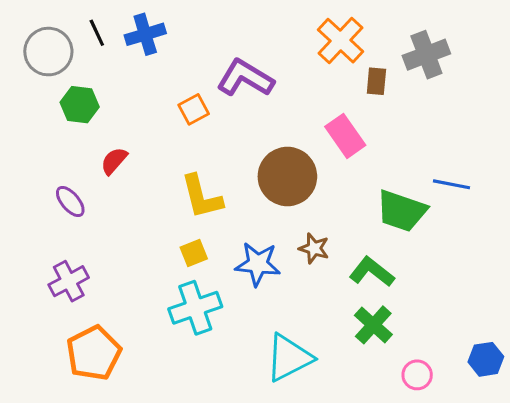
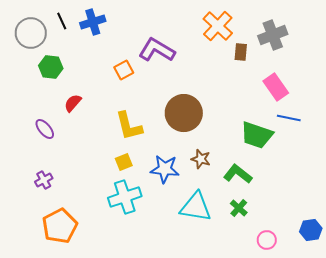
pink rectangle: (345, 136) -> (276, 87), moved
purple cross: (69, 281) -> (44, 180), size x0.7
green cross: (373, 325) -> (239, 208), size x0.7
cyan triangle: (289, 358) -> (196, 207), moved, turned 36

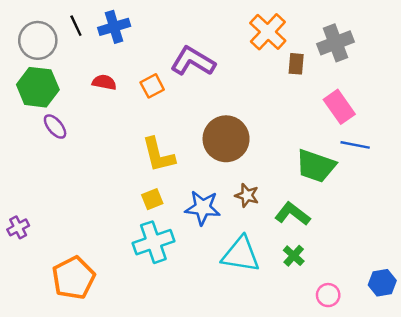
green hexagon: (51, 67) -> (38, 87), moved, size x1.4
red semicircle: (73, 103) -> (104, 82), moved, turned 60
purple ellipse: (45, 129) -> (55, 127), moved
purple cross: (44, 180) -> (18, 227), moved

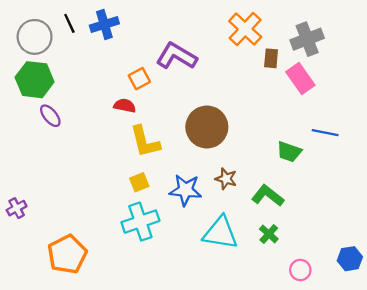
red semicircle: (104, 82) -> (125, 106), moved
pink rectangle: (339, 107) -> (300, 79), moved
green trapezoid: (316, 166) -> (289, 152), size x0.7

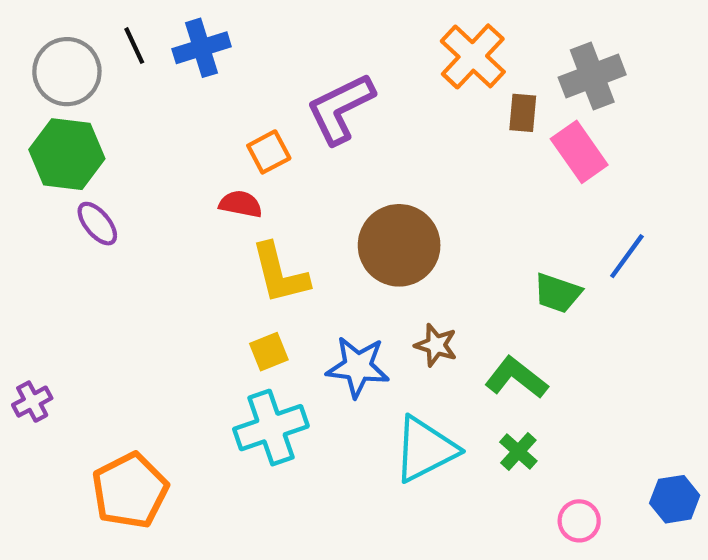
purple L-shape: (176, 56) -> (340, 109), turned -57
blue line: (325, 133) -> (627, 256), turned -65
cyan triangle: (220, 233) -> (425, 449), turned -36

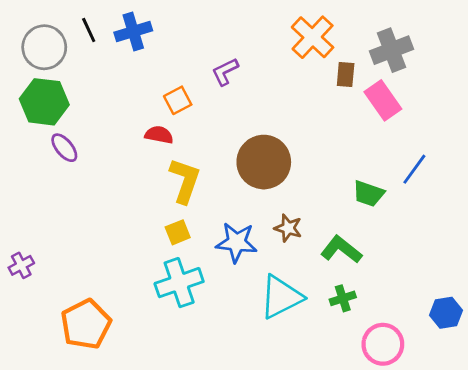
purple L-shape: (340, 109) -> (225, 72), size x0.6
yellow L-shape: (280, 273) -> (185, 181), turned -147
green cross: (518, 451) -> (343, 298), turned 30
blue hexagon: (675, 499) -> (446, 313), moved
pink circle: (579, 521) -> (383, 344), size x1.5

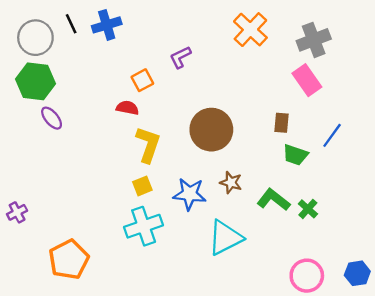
brown rectangle: (346, 75) -> (281, 123), moved
green cross: (343, 298) -> (308, 209), moved, turned -30
blue hexagon: (446, 313) -> (357, 273), moved

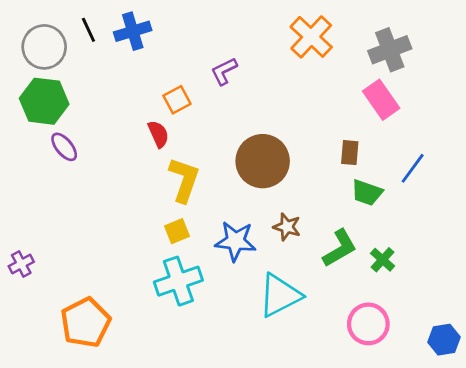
red semicircle: (127, 108) -> (158, 134), turned 55
green L-shape: (273, 200) -> (340, 248), turned 112
pink circle: (307, 276) -> (368, 324), moved

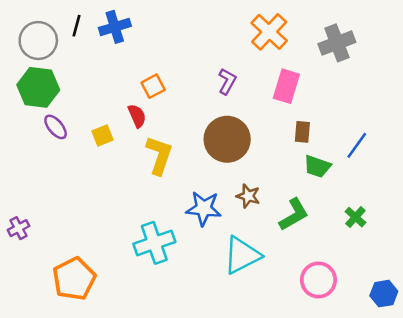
black line: (88, 30) -> (77, 26), turned 40
purple L-shape: (224, 71) -> (227, 81), moved, turned 145
pink rectangle: (381, 100) -> (286, 86), moved, turned 52
yellow square: (177, 231) -> (102, 136), moved
green cross: (383, 260) -> (355, 217), moved

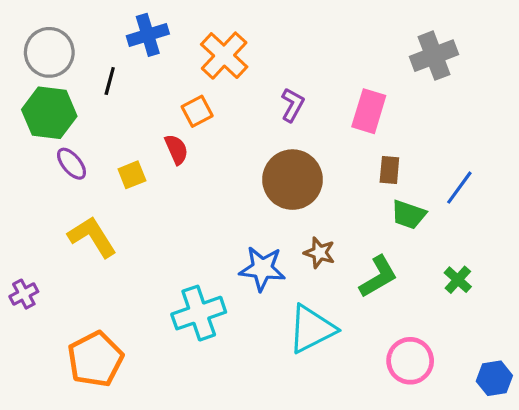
black line: (77, 26) -> (110, 81), moved
orange cross: (269, 32) -> (224, 56), moved
yellow L-shape: (159, 155) -> (92, 237), moved, turned -51

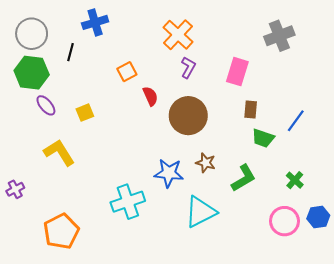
orange cross: (224, 56) -> (178, 35), moved
red semicircle: (176, 149) -> (150, 96), moved
pink circle: (410, 361) -> (284, 221), moved
blue hexagon: (494, 378) -> (318, 217), moved

